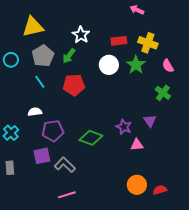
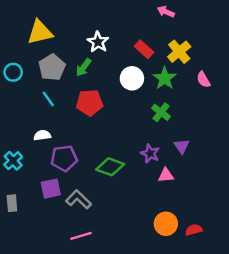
red rectangle: (119, 41) -> (144, 49), turned 49
yellow cross: (148, 43) -> (179, 52), turned 30
green cross: (163, 93) -> (161, 112), moved

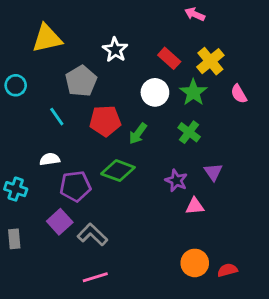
gray pentagon: (52, 67) -> (81, 81), moved
green arrow: (83, 67) -> (138, 134), moved
cyan cross: (13, 161) -> (16, 189), turned -30
green diamond: (110, 167) -> (118, 171), moved
purple square: (51, 189) -> (60, 222), turned -30

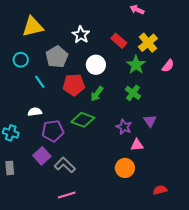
cyan circle: (16, 85) -> (21, 60), moved
white circle: (155, 92) -> (96, 65), moved
pink semicircle: (239, 94) -> (168, 66), turned -112
orange circle: (195, 263) -> (125, 168), moved

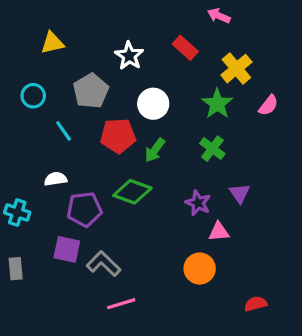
yellow triangle: (33, 27) -> (52, 43), size x0.7
red rectangle: (119, 41) -> (185, 48), moved
purple square: (42, 156) -> (67, 249), turned -36
pink line: (67, 195) -> (121, 304), moved

